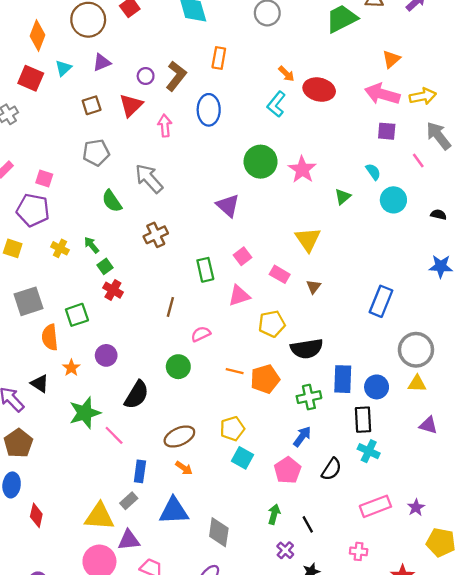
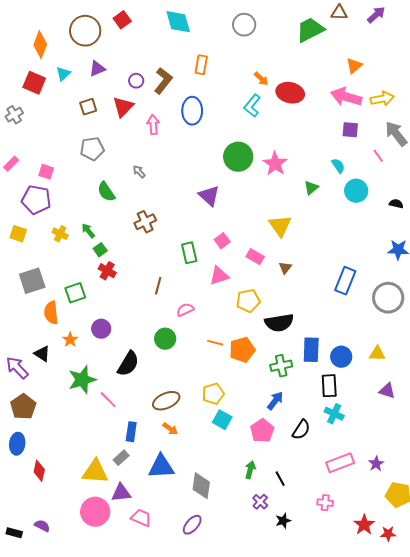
gray arrow: (149, 179) -> (139, 172), size x0.5
gray circle: (416, 350) -> (388, 298), moved

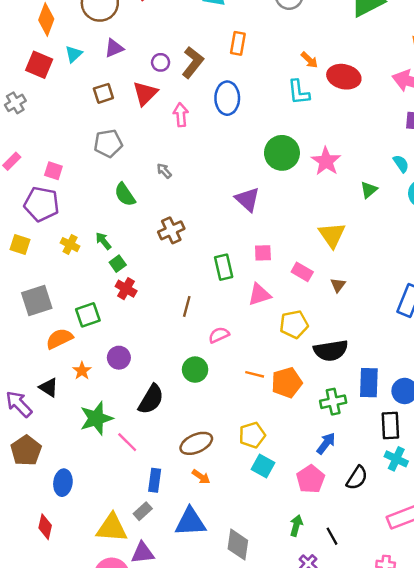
cyan L-shape: (252, 106) -> (299, 92), turned -45
pink square: (222, 241) -> (263, 253), turned 35
orange semicircle: (51, 313) -> (59, 339), turned 70
blue ellipse: (17, 444) -> (63, 483), moved

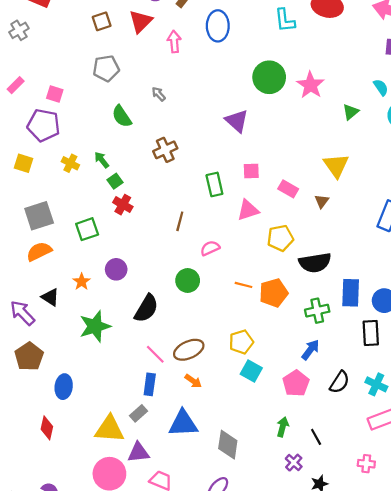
yellow triangle: (332, 235) -> (336, 165), moved
orange semicircle: (59, 339) -> (39, 251), moved
pink line: (127, 442) -> (155, 354), moved
cyan cross: (396, 459) -> (376, 384), moved

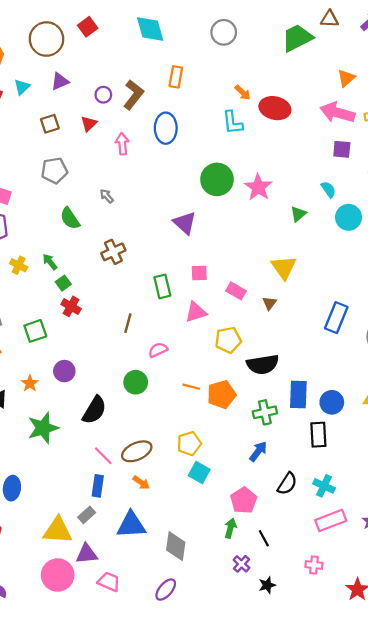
red triangle: (141, 21) -> (89, 124), size x0.7
pink pentagon: (296, 383) -> (244, 500), moved

